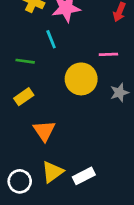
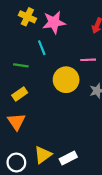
orange triangle: (44, 131) -> (16, 122), moved

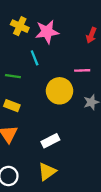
yellow rectangle: (20, 94) -> (12, 106), turned 56
yellow triangle: (43, 155) -> (47, 171), moved
white rectangle: (68, 158) -> (50, 141), moved

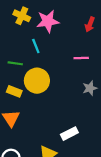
yellow circle: (60, 91) -> (37, 81), moved
white rectangle: (50, 141) -> (69, 134), moved

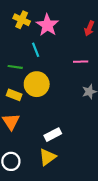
pink star: (48, 21) -> (47, 25), turned -30
white rectangle: (69, 134) -> (53, 135), moved

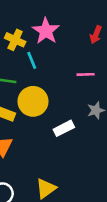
yellow cross: (22, 20) -> (15, 40), moved
white rectangle: (53, 135) -> (64, 128), moved

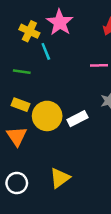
yellow circle: (33, 101) -> (47, 116), moved

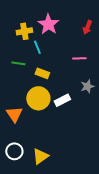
yellow cross: (29, 31) -> (24, 31), turned -35
yellow rectangle: (21, 105) -> (42, 73), moved
yellow triangle: (60, 178) -> (40, 156), moved

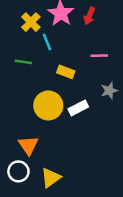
red arrow: (87, 27) -> (89, 16), moved
yellow cross: (24, 31) -> (31, 22), turned -35
yellow rectangle: (42, 73) -> (66, 72), moved
orange triangle: (14, 114) -> (28, 145), moved

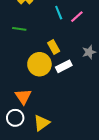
cyan line: (47, 42) -> (59, 13), moved
pink line: (99, 56) -> (77, 17), moved, turned -40
yellow rectangle: (66, 72) -> (54, 47), moved, turned 40

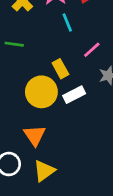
pink line: (77, 17) -> (92, 50), moved
orange triangle: (23, 97) -> (35, 135), moved

